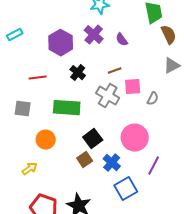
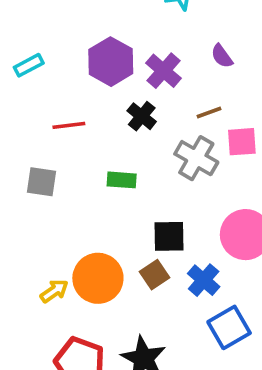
cyan rectangle: (15, 35) -> (29, 65), moved
purple cross: (94, 35) -> (164, 71), moved
green rectangle: (67, 108) -> (122, 180), size x0.6
black square: (93, 139) -> (169, 236), turned 36
orange circle: (46, 140) -> (98, 278), moved, size x1.4

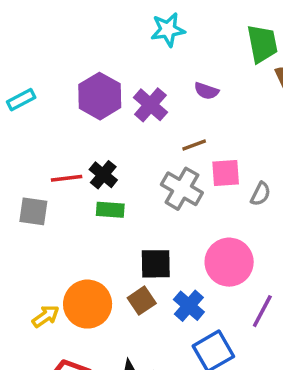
purple semicircle: (222, 56) -> (206, 91), turned -35
black cross: (142, 116) -> (103, 175), moved
red line: (69, 125) -> (67, 178), moved

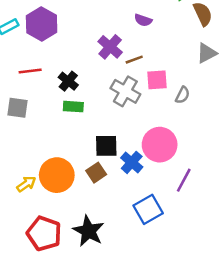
purple hexagon: (100, 96) -> (42, 24), moved
purple cross: (150, 105) -> (110, 47), moved
red line: (67, 178) -> (30, 71), moved
blue cross: (189, 306) -> (132, 162), moved

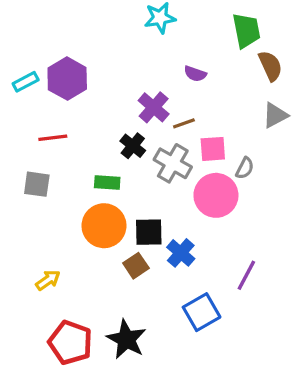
black cross: (68, 81) -> (133, 146), moved
pink circle: (160, 145) -> (216, 195), moved
orange circle: (57, 175) -> (104, 226), moved

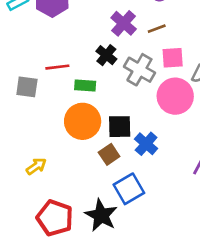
brown line: (184, 123) -> (157, 29), moved
red line: (53, 138) -> (57, 67), moved
blue square: (202, 312) -> (129, 189), moved

